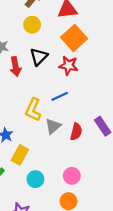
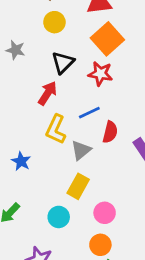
red arrow: (16, 67) -> (48, 93), moved, turned -138
red semicircle: (76, 132) -> (110, 132), moved
yellow rectangle: (20, 155) -> (78, 186), moved

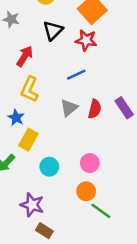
red arrow: (48, 93) -> (25, 56), moved
yellow L-shape: (56, 129) -> (30, 89), moved
red semicircle: (110, 132) -> (95, 109), moved
yellow rectangle: (78, 186) -> (28, 140), moved

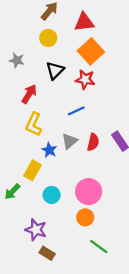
blue star: (16, 118) -> (49, 150), moved
pink circle: (90, 163) -> (89, 192), size x1.5
green line: (101, 211) -> (99, 247), moved

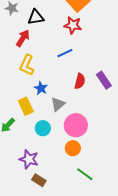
black triangle: (55, 70) -> (36, 17), moved, turned 36
gray triangle: (70, 141) -> (58, 104), moved
yellow rectangle: (33, 170) -> (26, 106), turned -54

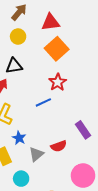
red star: (73, 25) -> (58, 82), moved, turned 30
red semicircle: (80, 81) -> (59, 146), moved, turned 56
pink circle: (76, 125) -> (83, 176), moved

